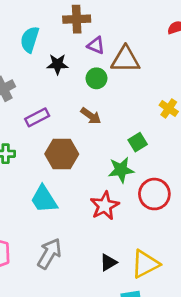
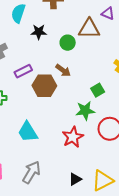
purple triangle: (96, 45) -> (108, 13), moved
brown hexagon: (62, 154) -> (44, 86), moved

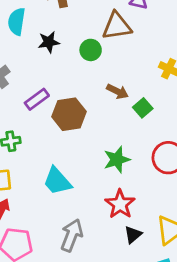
brown arrow: (63, 70) -> (117, 91), moved
green star: (85, 111) -> (117, 160), moved
red star: (73, 137) -> (120, 204), moved

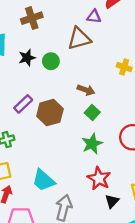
green circle: (91, 50) -> (51, 61), moved
green square: (143, 108) -> (92, 113), moved
cyan trapezoid: (57, 181) -> (43, 180), moved

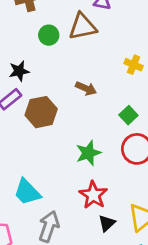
black star: (27, 58) -> (19, 71), moved
green circle: (51, 61) -> (49, 35), moved
green square: (92, 113) -> (128, 115), moved

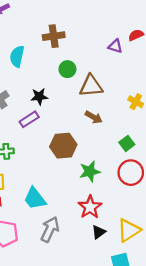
brown triangle: (83, 27) -> (91, 86), moved
brown hexagon: (41, 112) -> (63, 146), moved

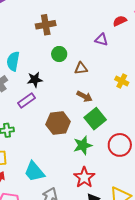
purple triangle: (115, 46) -> (101, 40), moved
cyan semicircle: (17, 56) -> (13, 61), moved
brown triangle: (91, 86) -> (81, 68), size x0.6
green square: (127, 143) -> (95, 119), moved, size x1.5

